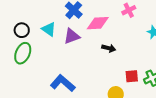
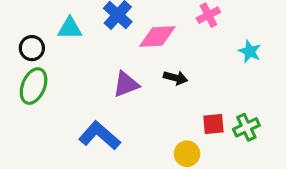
cyan triangle: (49, 29) -> (70, 28), moved, turned -35
purple triangle: (72, 36) -> (126, 84), moved

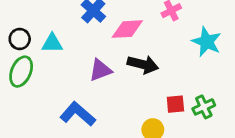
cyan triangle: (70, 28) -> (52, 43), moved
cyan star: (250, 51) -> (207, 42), size x1.5
black arrow: (175, 78) -> (143, 64), size x1.5

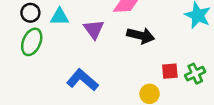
purple triangle: (100, 70) -> (94, 29), moved, turned -45

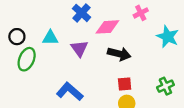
black circle: (30, 13) -> (17, 37), moved
red square: (170, 71) -> (125, 84), moved

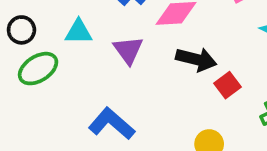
green ellipse: (27, 59) -> (38, 69), turned 35
red square: (125, 84) -> (228, 85), moved, turned -32

